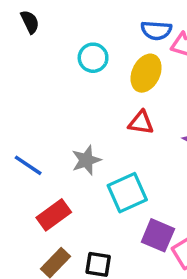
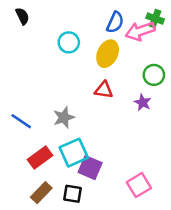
blue semicircle: (156, 30) -> (115, 22), turned -70
cyan square: (127, 193) -> (74, 153), moved
purple square: (158, 235) -> (90, 168), moved

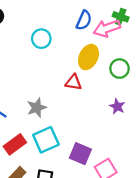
yellow ellipse: (108, 54) -> (88, 57), moved
purple star: (143, 102) -> (117, 106), moved
purple square: (90, 168) -> (80, 154), moved

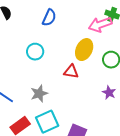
blue semicircle: (84, 20) -> (49, 18), moved
cyan circle: (41, 39) -> (35, 52), moved

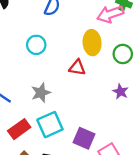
yellow ellipse: (84, 50) -> (92, 43), turned -30

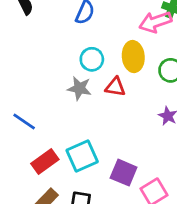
cyan circle: (36, 45) -> (92, 59), moved
gray star: (41, 93) -> (79, 88), moved, turned 30

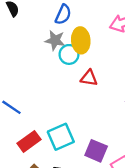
yellow ellipse: (133, 57) -> (81, 40), moved
gray star: (79, 88) -> (55, 40), moved

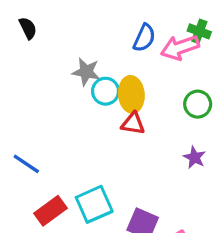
blue semicircle: (63, 14) -> (144, 38), moved
yellow ellipse: (81, 40) -> (131, 94), moved

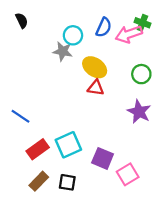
cyan circle: (106, 91) -> (73, 35), moved
yellow ellipse: (131, 94) -> (95, 67), turned -50
purple star: (194, 157) -> (139, 112), size x1.5

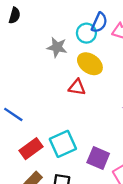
black semicircle: (22, 21) -> (15, 15), turned 42
cyan circle: (73, 35) -> (86, 33), moved
red triangle: (96, 88) -> (77, 87), moved

